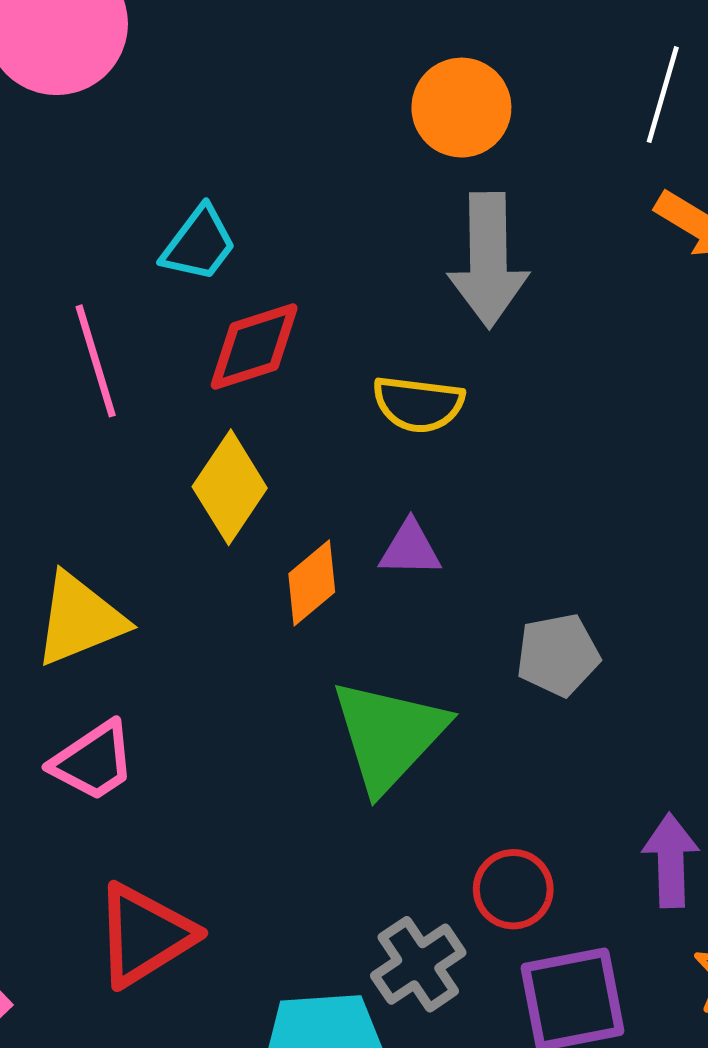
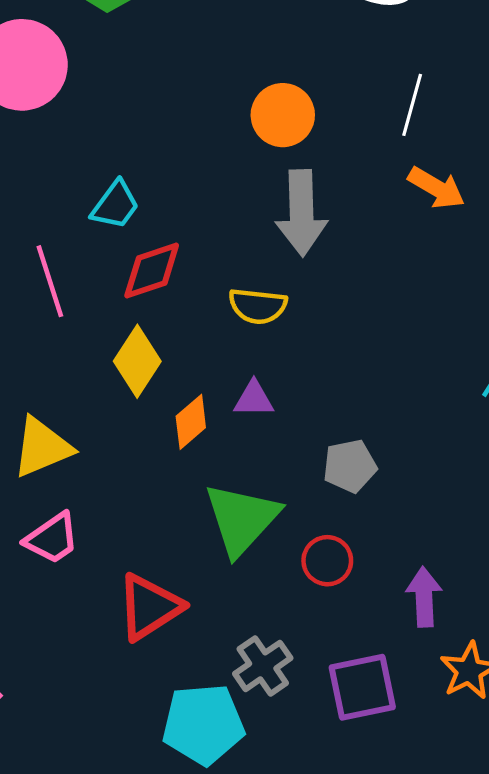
red circle: (513, 889) -> (327, 561), moved
red triangle: (144, 935) -> (149, 607), moved

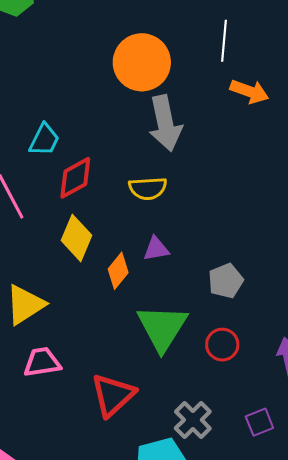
orange circle: (283, 115) -> (142, 62), size x1.4
pink trapezoid: (52, 538) -> (42, 362), turned -144
purple square: (362, 687) -> (259, 422), size x0.6

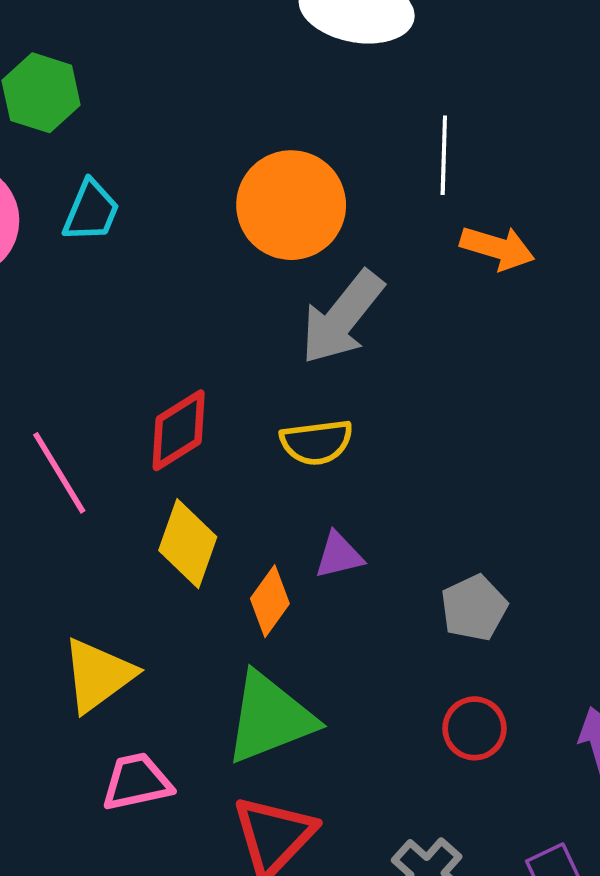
gray arrow: (165, 123) -> (342, 317), turned 54
cyan trapezoid: (44, 140) -> (91, 211), moved
green triangle: (162, 328) -> (270, 718), moved, turned 40

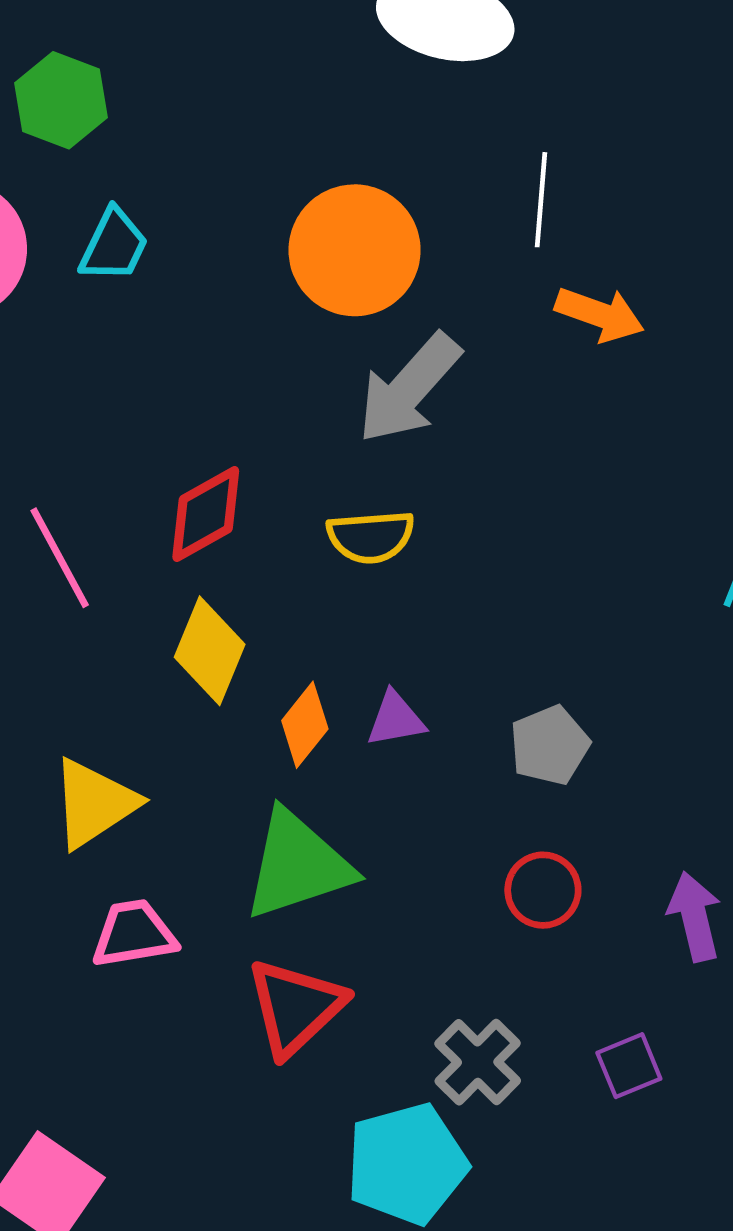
purple triangle: (339, 555) -> (396, 719), moved

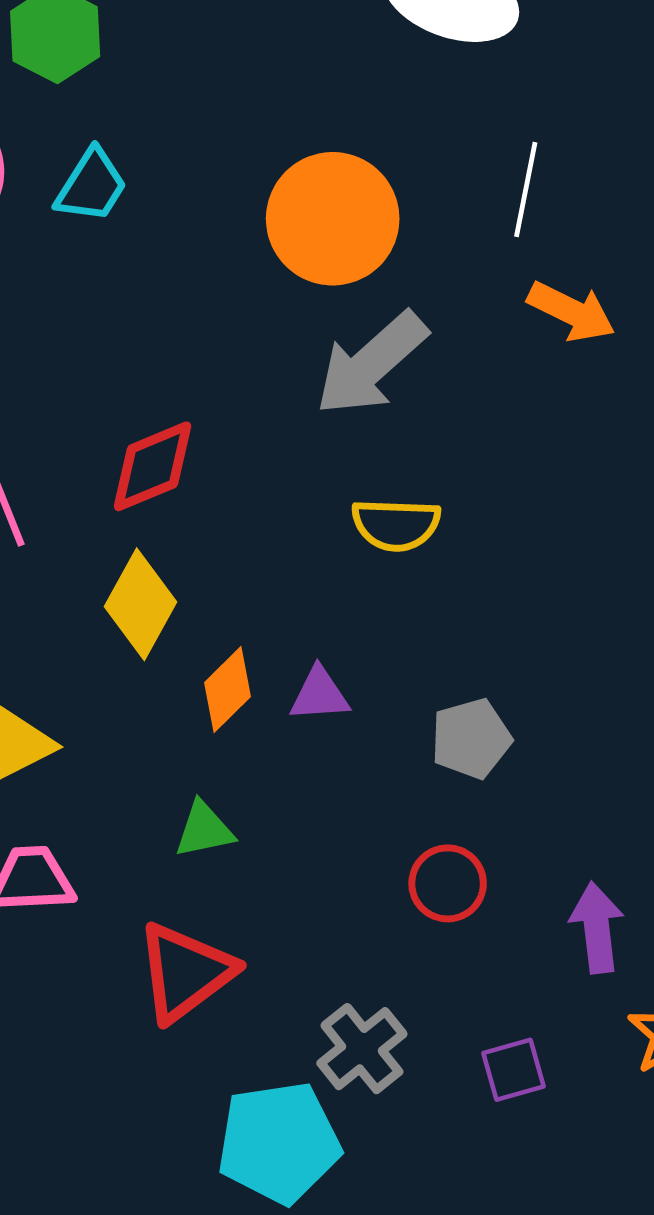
yellow semicircle: (371, 537) -> (396, 525), moved
green triangle: (298, 865) -> (204, 830), size x0.5

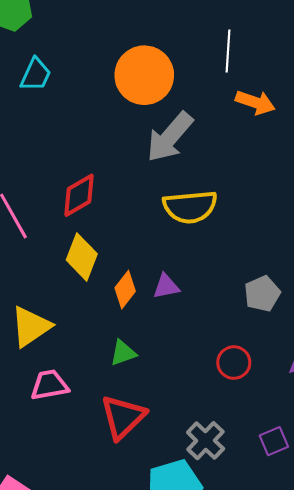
yellow semicircle: (396, 525) -> (190, 207), size x1.4
gray pentagon: (471, 739) -> (262, 294), moved

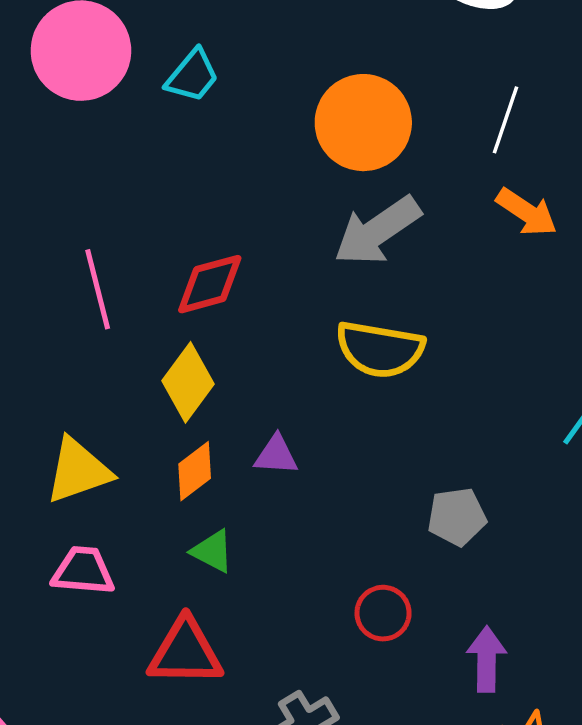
purple triangle: (166, 286) -> (276, 455), moved
orange diamond: (125, 290) -> (195, 471), moved
green triangle: (123, 353) -> (212, 551), turned 32
red triangle: (123, 417) -> (185, 652), turned 30

